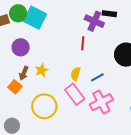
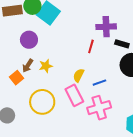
black rectangle: (109, 14) -> (122, 44), moved
purple cross: (94, 21) -> (106, 27), turned -36

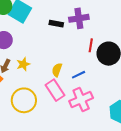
black rectangle: (122, 44) -> (56, 24), moved
red line: (91, 46) -> (91, 45), moved

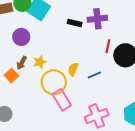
pink rectangle: (55, 90) -> (62, 100), moved
yellow circle: (24, 100) -> (54, 82), moved
pink cross: (81, 100) -> (97, 116), moved

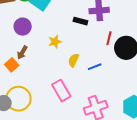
black rectangle: (75, 23) -> (80, 21), moved
yellow star: (40, 62) -> (55, 42), moved
yellow circle: (54, 82) -> (18, 99), moved

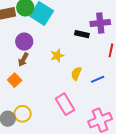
brown arrow: (22, 53) -> (23, 60), moved
yellow circle: (18, 99) -> (23, 114), size x0.7

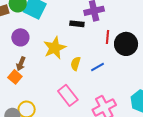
yellow star: (57, 56) -> (55, 48), size x1.6
brown arrow: (23, 60) -> (21, 64), moved

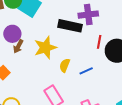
black rectangle: (77, 24) -> (70, 26), size x1.6
brown arrow: (21, 64) -> (18, 46), moved

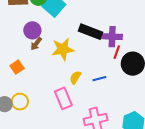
purple cross: (88, 15) -> (112, 37), moved
yellow semicircle: (65, 65) -> (75, 77), moved

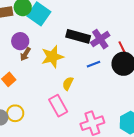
purple cross: (112, 37) -> (100, 39), turned -30
red line: (117, 52) -> (122, 48), moved, turned -40
blue line: (99, 79) -> (94, 64), moved

